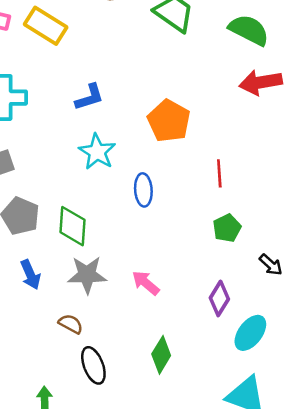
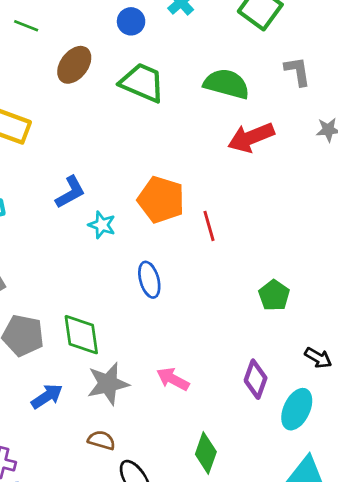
cyan star: (97, 152) -> (102, 225), moved, size x0.7
red line: (219, 173) -> (209, 226), moved
green pentagon: (227, 228) -> (274, 295), moved
black arrow: (271, 265) -> (318, 358), moved
blue arrow: (30, 275) -> (47, 396), turned -88

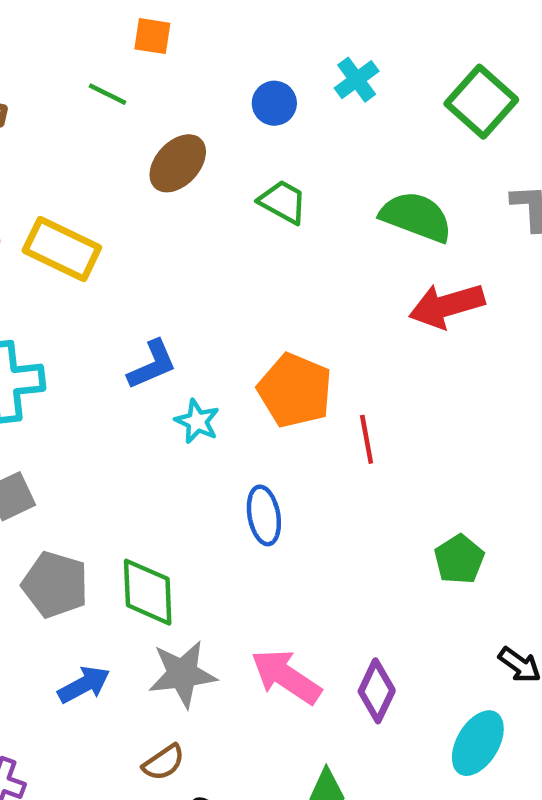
green trapezoid: (142, 83) -> (283, 202), size x0.7
pink arrow: (173, 379) -> (286, 677), size x1.4
purple diamond: (256, 379) -> (377, 691), moved
brown semicircle: (101, 440) -> (164, 762), turned 124

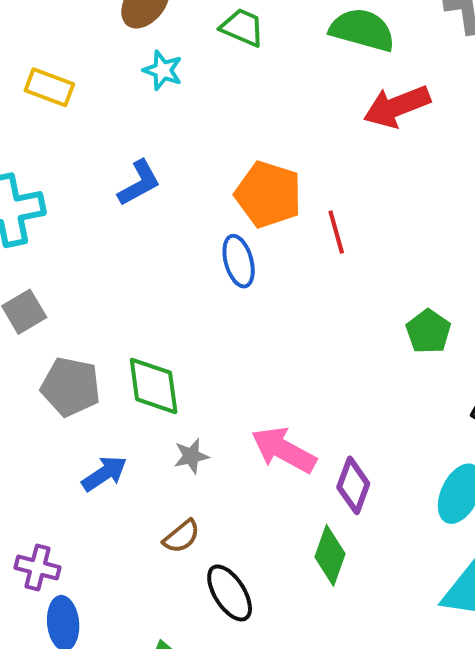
yellow rectangle: (62, 249) -> (49, 87), size x0.7
cyan star: (197, 421) -> (163, 70), moved
blue ellipse: (264, 515) -> (239, 261), moved
gray star: (182, 674) -> (191, 456), size x0.6
purple diamond: (377, 691) -> (353, 485), moved

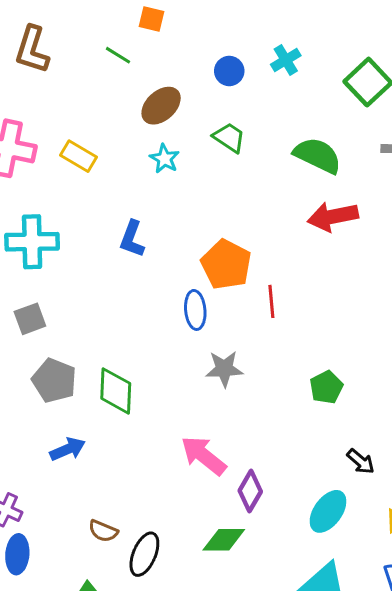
blue L-shape: (139, 183) -> (132, 239), turned 129
gray star: (191, 456) -> (224, 369), moved, size x1.4
brown semicircle: (182, 536) -> (103, 531), moved, turned 52
green diamond: (330, 555) -> (224, 540), turned 60
black ellipse: (230, 593) -> (144, 554), turned 45

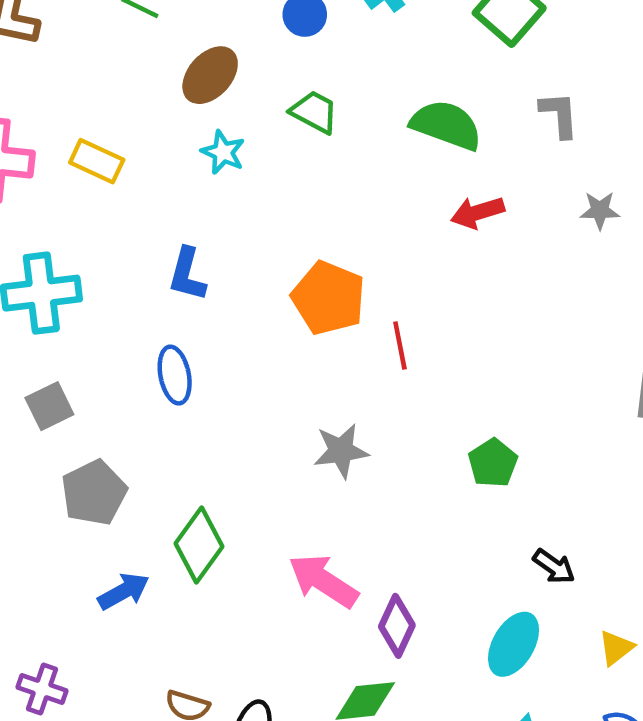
red arrow: (333, 217) -> (478, 212), size x0.7
blue ellipse: (195, 310) -> (175, 375), moved
gray pentagon: (54, 380) -> (94, 493), turned 30
green diamond: (116, 391) -> (199, 545), moved, turned 39

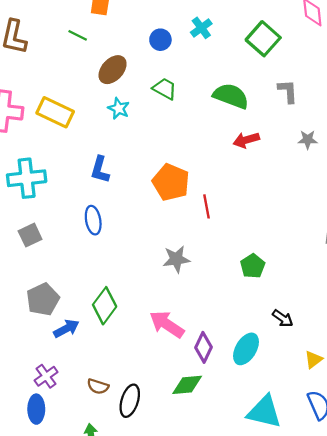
yellow rectangle: (97, 161) -> (55, 112), size x1.4
gray pentagon: (94, 493) -> (43, 299), moved
cyan ellipse: (514, 644) -> (246, 349), moved
purple cross: (42, 689) -> (46, 376), moved, turned 35

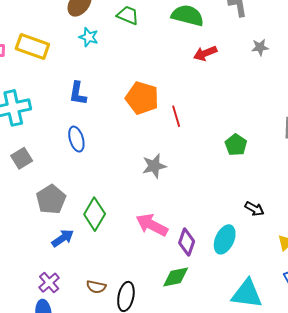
green pentagon: (253, 266) -> (236, 145), moved
gray pentagon: (43, 299) -> (51, 199), moved

